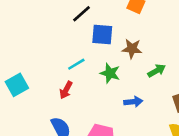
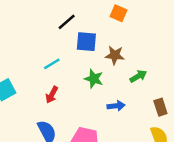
cyan line: (76, 64) -> (52, 64), moved

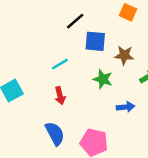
red arrow: (52, 95) -> (60, 96), turned -42

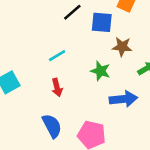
blue square: (95, 41) -> (102, 22), moved
blue arrow: (126, 107) -> (123, 99), size x1.5

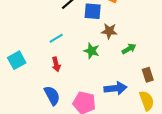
blue arrow: (123, 99) -> (115, 88), moved

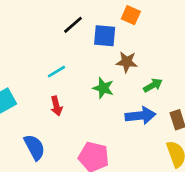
blue arrow: (115, 88) -> (140, 116), moved
blue semicircle: (52, 96) -> (34, 147), moved

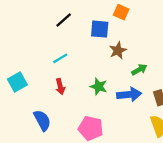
black line: (73, 25) -> (64, 20), moved
brown star: (127, 62) -> (118, 50), turned -30
green star: (103, 88) -> (99, 87), moved

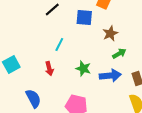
brown star: (118, 50) -> (110, 34), moved
cyan line: (60, 58) -> (59, 44), moved, turned -32

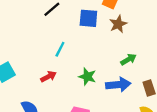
brown star: (110, 34) -> (118, 24), moved
red arrow: (49, 68) -> (48, 77), turned -104

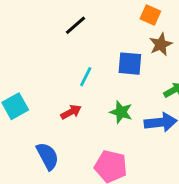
blue square: (88, 18) -> (130, 64), moved

